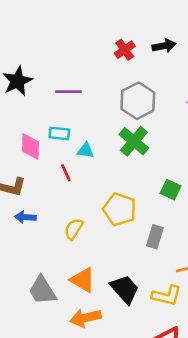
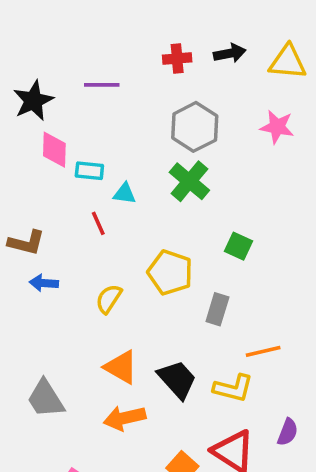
red cross: (125, 50) -> (177, 58), turned 30
purple line: (69, 92) -> (102, 85), moved
pink diamond: (31, 147) -> (54, 150), moved
gray trapezoid: (42, 290) -> (46, 399), moved

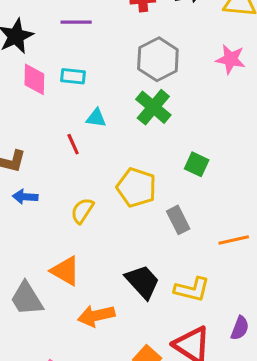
cyan rectangle: (89, 171) -> (73, 76), moved
gray rectangle: (217, 309) -> (178, 220), turned -44
orange line: (263, 351) -> (234, 240), moved
orange triangle: (121, 367) -> (65, 271), moved

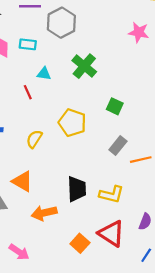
gray hexagon: (158, 59) -> (61, 23), moved
gray rectangle: (178, 220) -> (118, 145), moved, turned 66
black trapezoid: (143, 282) -> (77, 189), turned 40

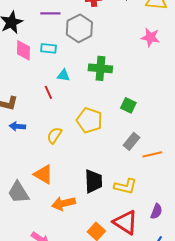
green cross: (84, 66) -> (100, 68), turned -35

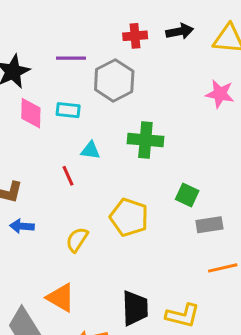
gray rectangle: (131, 141) -> (209, 225), moved, turned 42

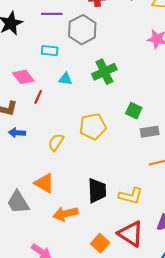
pink diamond: (31, 113) -> (23, 77), moved, turned -40
green cross: (145, 140) -> (104, 72), turned -30
red line: (68, 176) -> (38, 97), moved, turned 48
yellow pentagon: (129, 217) -> (93, 126), turned -30

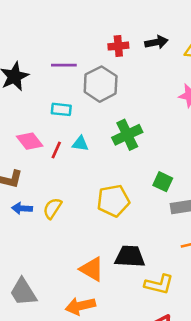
red line: (38, 97) -> (56, 150), moved
yellow semicircle: (56, 142) -> (52, 208), moved
orange triangle: (44, 183) -> (92, 269), moved
black trapezoid: (97, 191) -> (130, 256), moved, turned -85

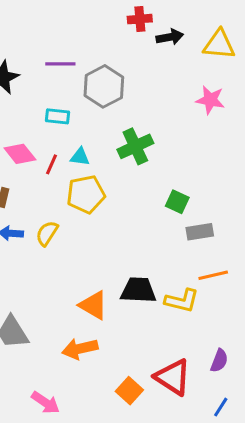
red cross: (118, 46) -> (140, 19), moved
yellow pentagon: (113, 201) -> (86, 194), moved
yellow L-shape: (159, 284) -> (182, 301), moved

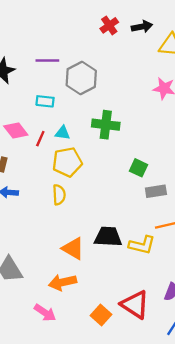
red cross: (140, 19) -> (109, 25), turned -30
black arrow: (170, 37) -> (142, 27), moved
green cross: (135, 146) -> (106, 125), turned 32
yellow semicircle: (47, 233) -> (59, 195), moved, turned 144
pink arrow: (45, 403) -> (45, 313), moved

